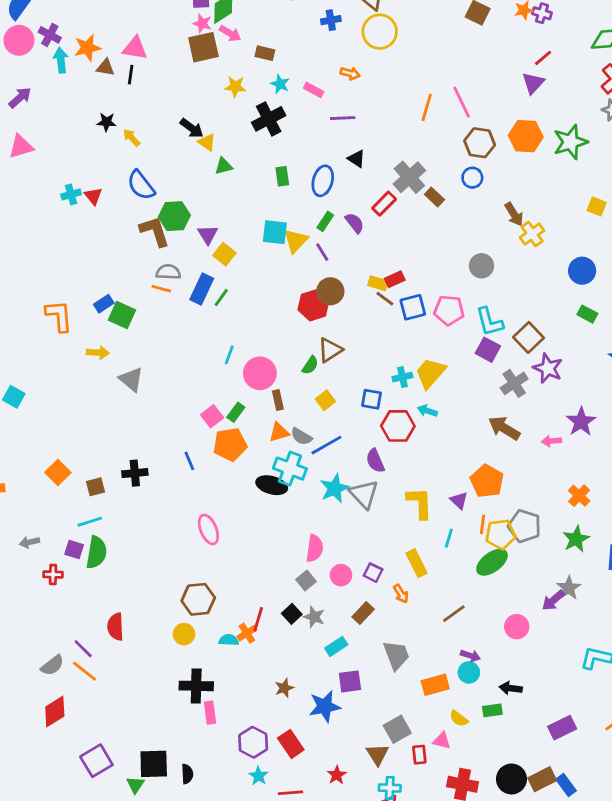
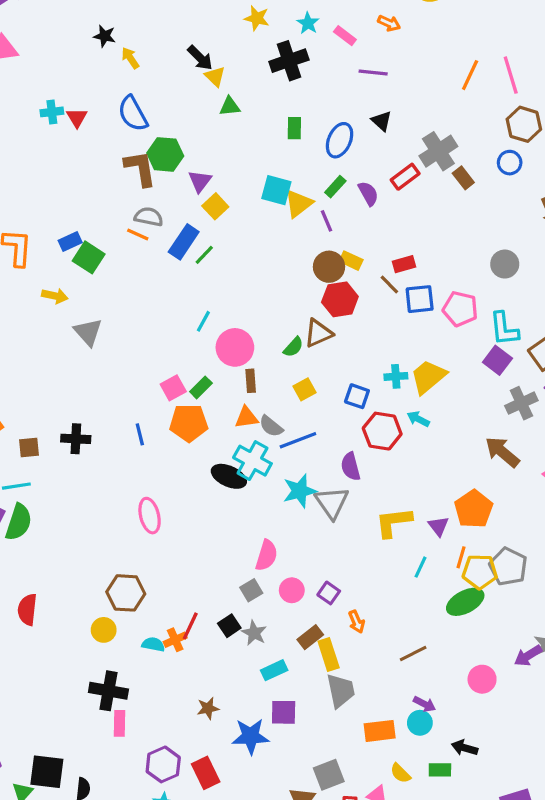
yellow rectangle: (378, 283) -> (351, 261), moved
red hexagon: (313, 305) -> (340, 299), moved
yellow L-shape: (420, 503) -> (394, 522), turned -104
yellow rectangle: (417, 563) -> (329, 655), moved

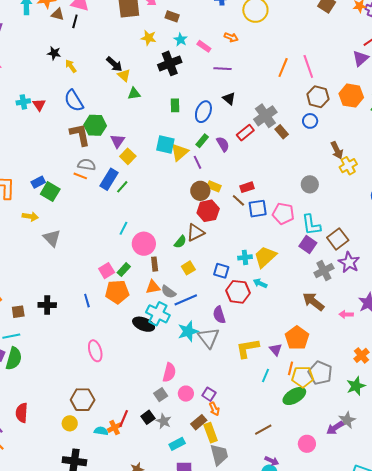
orange arrow: (357, 622) -> (214, 409), moved

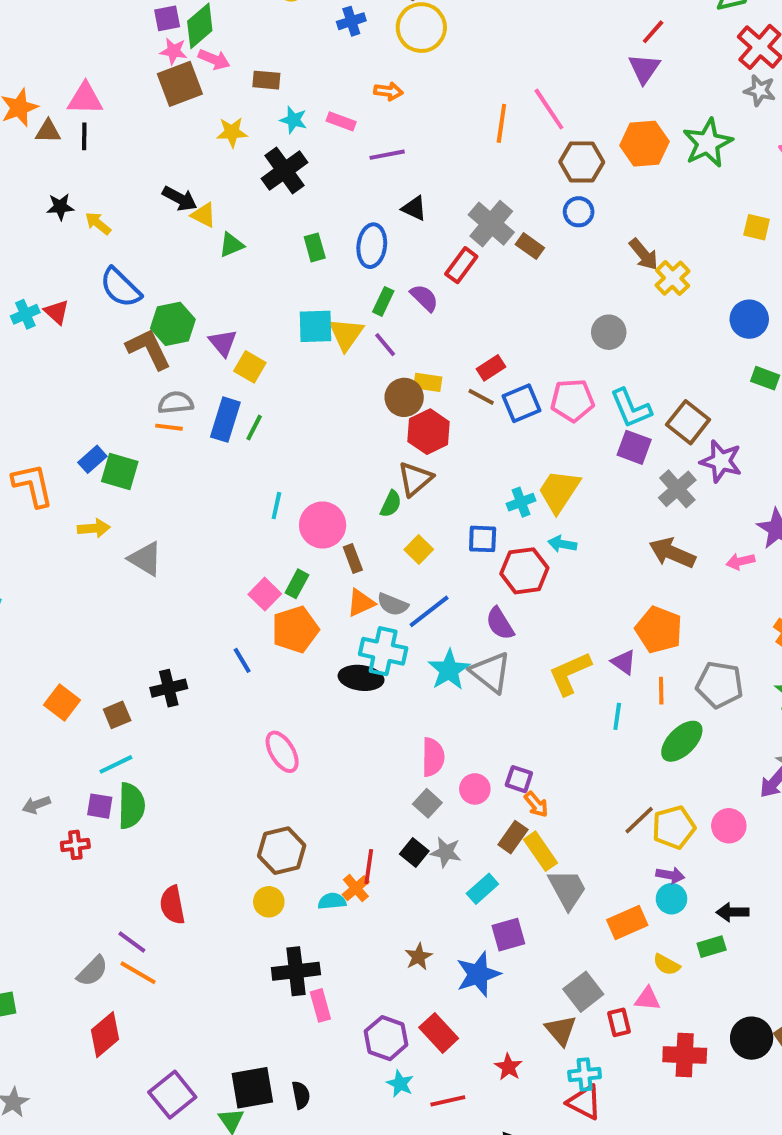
yellow pentagon: (303, 377) -> (674, 827), moved

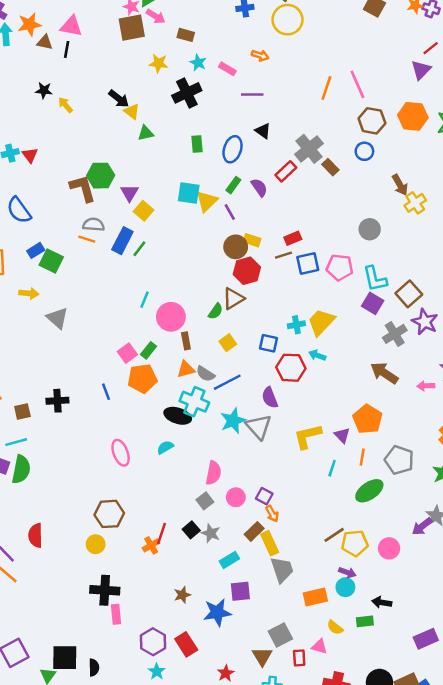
blue semicircle: (121, 288) -> (19, 210), moved
brown line: (481, 397) -> (283, 255), turned -56
cyan semicircle: (332, 901) -> (165, 447), moved, turned -35

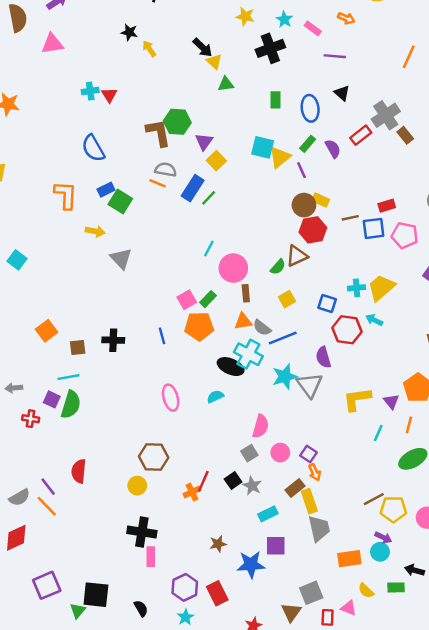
blue ellipse: (233, 149) -> (310, 108), turned -30
red rectangle: (293, 238) -> (387, 206), moved
black semicircle: (94, 668) -> (141, 608), moved, turned -35

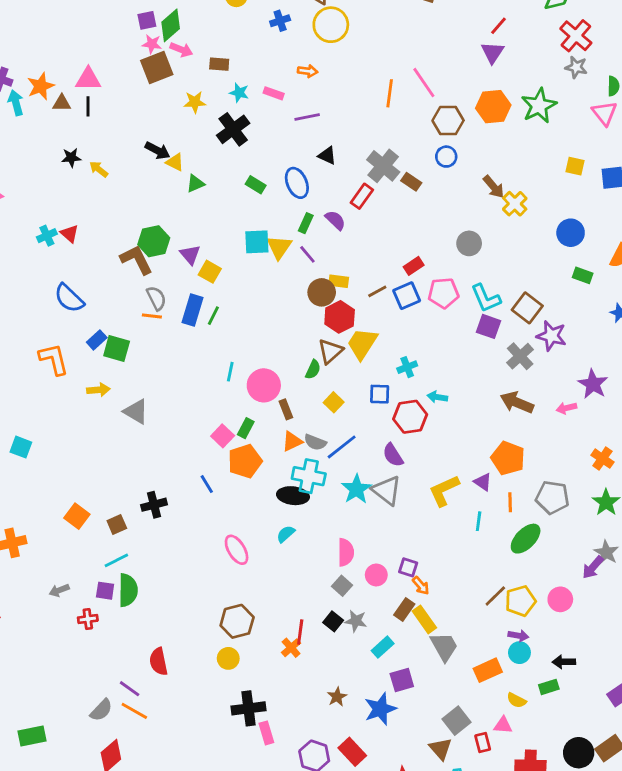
green rectangle: (276, 100) -> (256, 185), turned -42
gray semicircle: (166, 170) -> (156, 298), turned 70
yellow trapezoid: (381, 288) -> (362, 344), moved

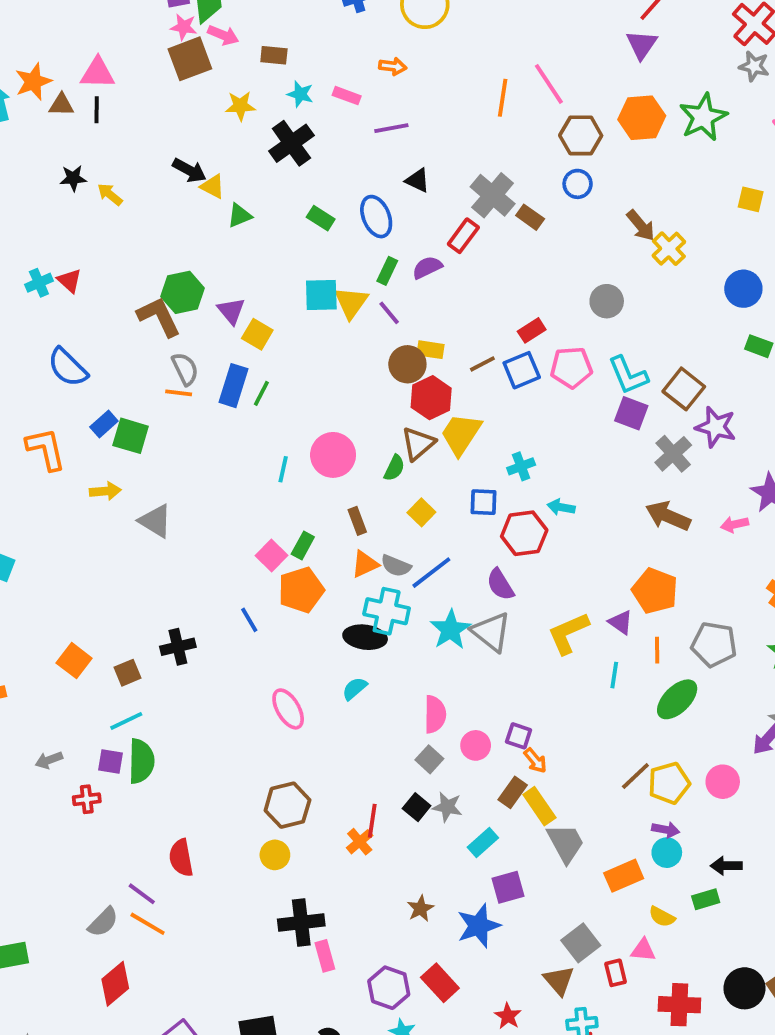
purple semicircle: (335, 220) -> (427, 267), turned -70
pink circle: (264, 385) -> (333, 455), moved

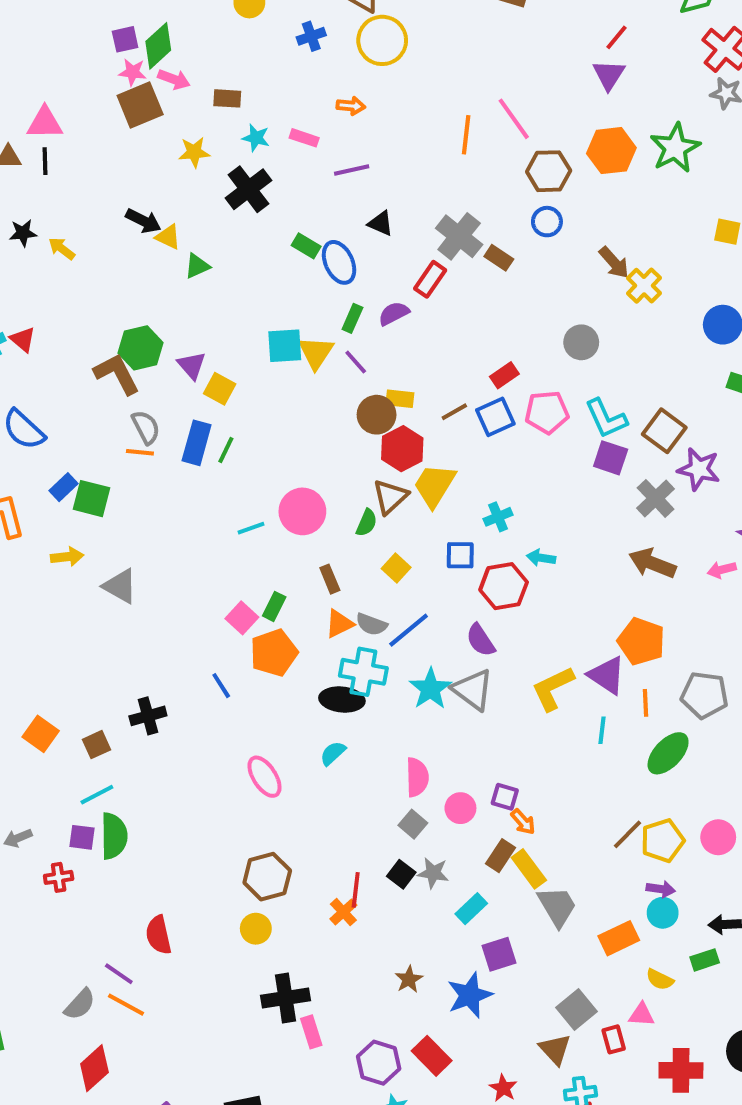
green rectangle: (321, 218) -> (306, 246), moved
cyan line: (283, 469) -> (251, 528), turned 60
purple triangle: (621, 622) -> (607, 675), size x1.5

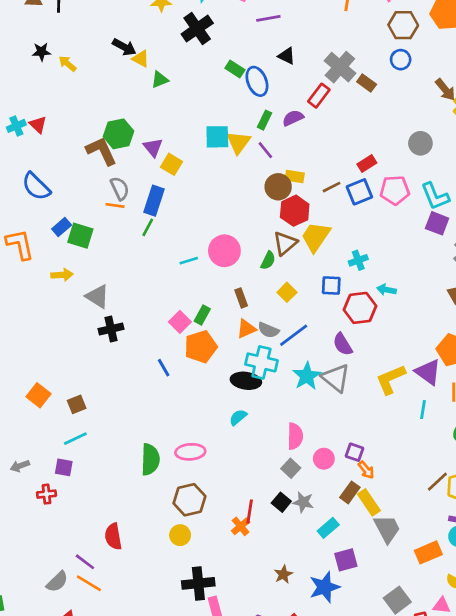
green line: (226, 450) -> (148, 227), moved
black cross: (148, 716) -> (111, 329), moved
pink ellipse: (264, 777) -> (190, 452), moved, turned -64
green semicircle: (114, 836) -> (150, 459), moved

